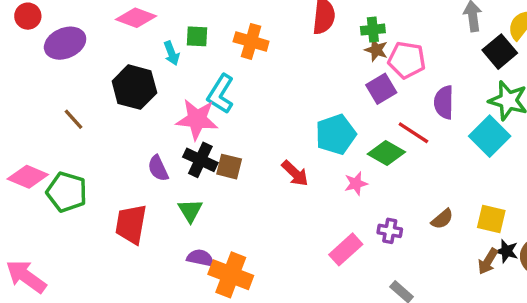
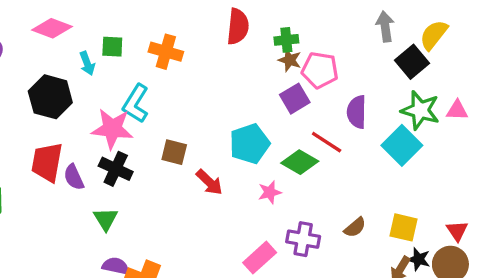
brown square: (229, 167) -> (174, 152), moved
red trapezoid: (131, 224) -> (47, 162), moved
purple cross: (390, 231) -> (303, 239), size x1.4

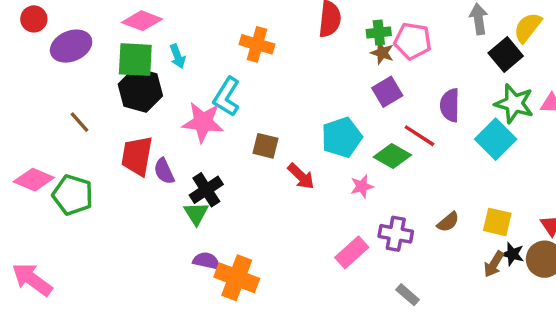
green square: (112, 47) -> (135, 60), moved, size x1.6
pink pentagon: (320, 70) -> (413, 41), moved
black cross: (116, 169) -> (206, 190), moved, turned 32

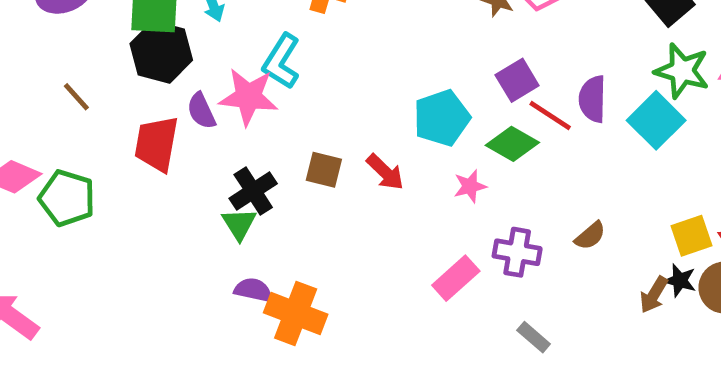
purple square: (387, 92) -> (517, 80), moved
purple semicircle: (450, 105) -> (593, 99), moved
brown square: (266, 146) -> (324, 170), moved
purple semicircle: (164, 171) -> (201, 111), moved
yellow square: (497, 222) -> (691, 236), moved, turned -32

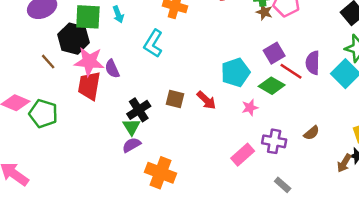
black hexagon: (161, 52) -> (73, 39), moved
pink star: (248, 97) -> (89, 62), moved
purple semicircle: (253, 290) -> (131, 145), moved, turned -42

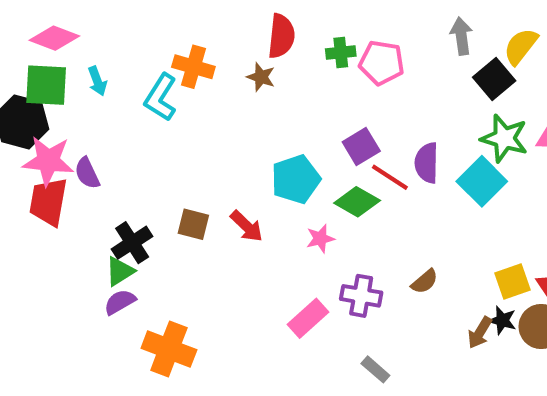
brown star: (264, 12) -> (261, 77), moved
cyan L-shape: (153, 43) -> (161, 97), moved
green triangle: (131, 127) -> (120, 271), turned 30

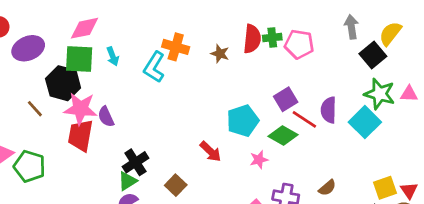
red semicircle: (281, 36) -> (252, 39), moved
pink diamond: (54, 38) -> (84, 28), turned -32
brown square: (193, 224) -> (176, 185), moved, turned 30

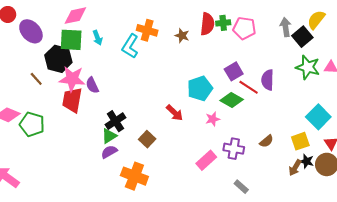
gray arrow: (351, 27) -> (286, 27), moved
purple ellipse: (28, 48) -> (31, 31), turned 70
cyan square: (365, 122) -> (318, 117), moved
yellow square: (385, 188) -> (300, 141), moved

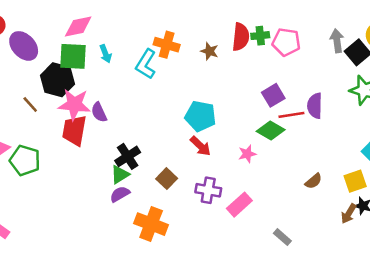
red line: (249, 87) -> (291, 115), turned -42
cyan pentagon: (200, 88) -> (200, 116), moved, turned 30
purple cross: (234, 149) -> (208, 190), moved

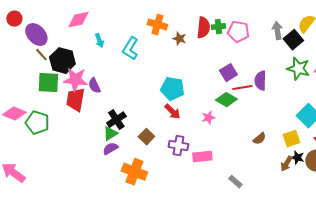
orange cross: (167, 45) -> (157, 25), moved
green square: (73, 56) -> (48, 83), moved
brown line: (30, 104) -> (41, 55), moved
pink rectangle: (239, 205) -> (202, 157), turned 36

